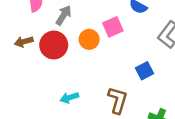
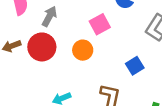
orange circle: (89, 39) -> (83, 50), moved

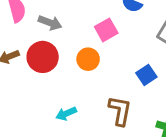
gray arrow: (49, 16) -> (50, 23), turned 84

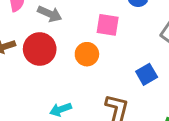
pink square: (106, 30) -> (108, 25), turned 35

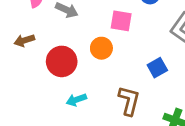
red circle: (40, 49) -> (62, 61), moved

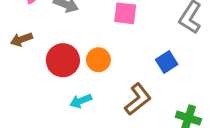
orange circle: (101, 48) -> (98, 60), moved
brown L-shape: (129, 101) -> (138, 99), turned 40

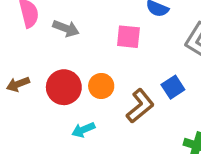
brown arrow: (21, 39) -> (18, 84), moved
brown L-shape: (138, 99) -> (140, 106), moved

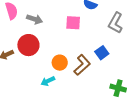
orange circle: (101, 86) -> (60, 63), moved
red circle: (64, 87) -> (28, 45), moved

